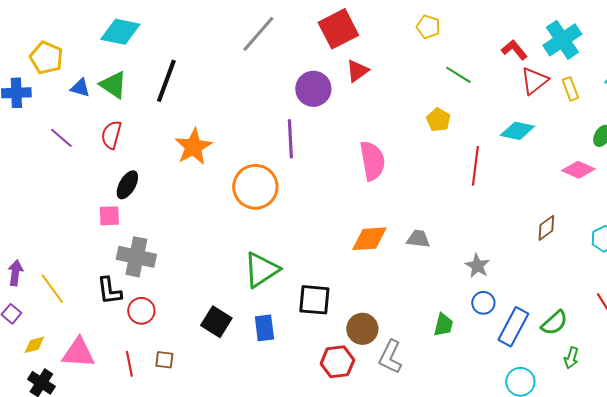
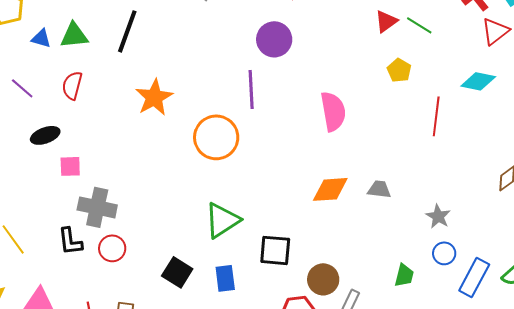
red triangle: (357, 71) -> (386, 21), moved
green triangle: (113, 85) -> (74, 35), turned -40
black ellipse: (127, 185) -> (45, 135), moved, turned 40
red circle: (141, 311) -> (112, 248), moved

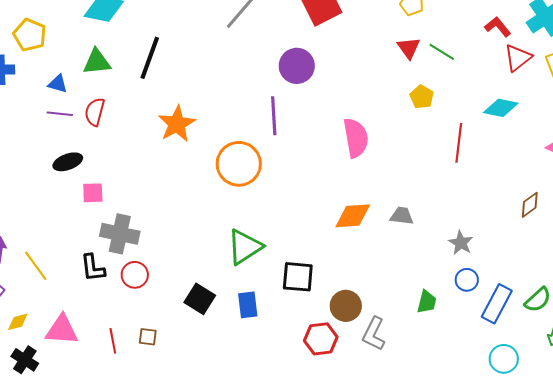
red triangle: (386, 21) -> (409, 48), turned -30
blue triangle: (41, 38) -> (58, 84), moved
purple line: (22, 88) -> (60, 114), moved, turned -35

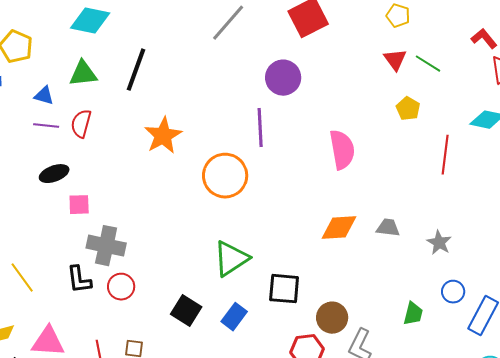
gray star: (461, 243) -> (439, 243), moved
blue rectangle: (248, 305) -> (234, 317), turned 44

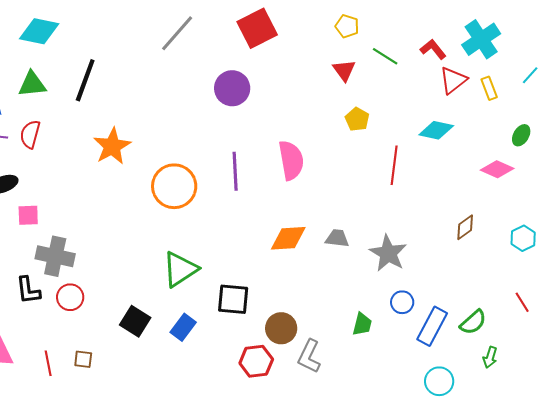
green line: (428, 64) -> (385, 56), moved
purple line: (260, 128) -> (235, 171), moved
gray star: (439, 243) -> (388, 253), size x1.5

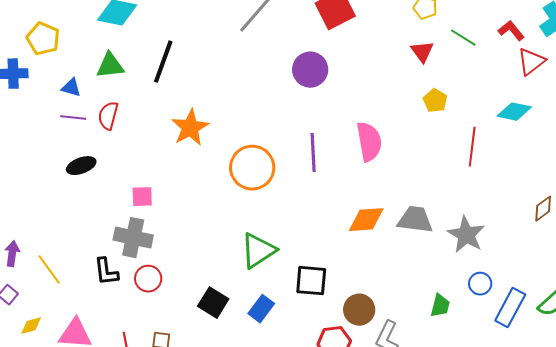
pink square: (28, 215) -> (142, 197), moved
gray trapezoid: (337, 238) -> (415, 220), size x1.5

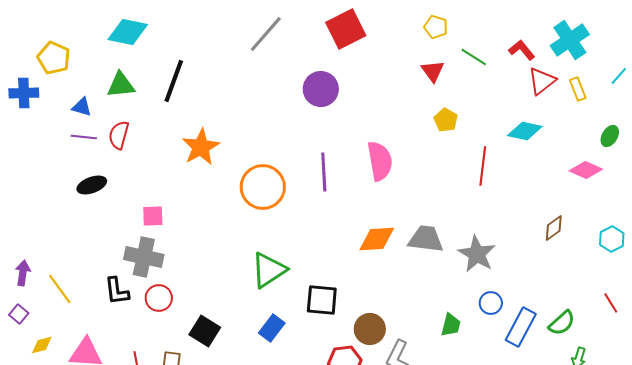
black square: (213, 303) -> (205, 331), moved

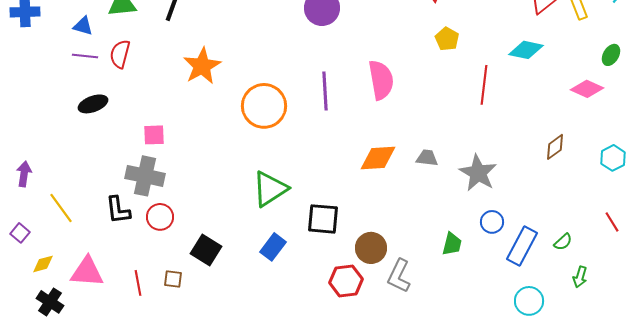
gray trapezoid: (426, 239) -> (427, 158), size x0.6
purple arrow: (23, 273) -> (24, 174), moved
green semicircle: (562, 323) -> (563, 242), size x0.7

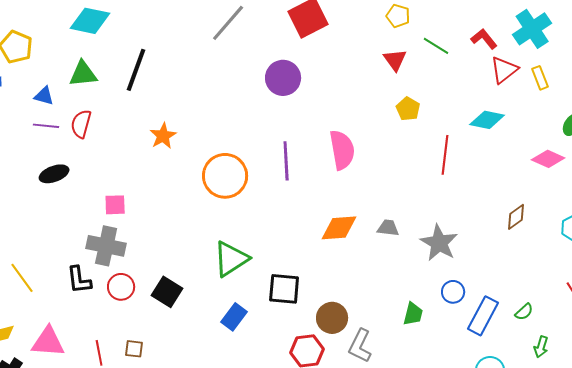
orange star: (202, 66) -> (163, 136), size x0.7
black square: (206, 250) -> (167, 292), moved

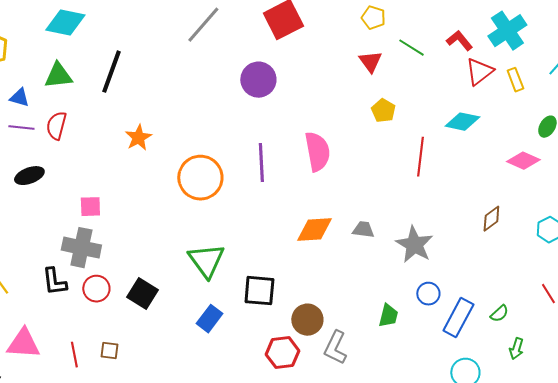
green triangle: (231, 259) -> (206, 261), turned -33

